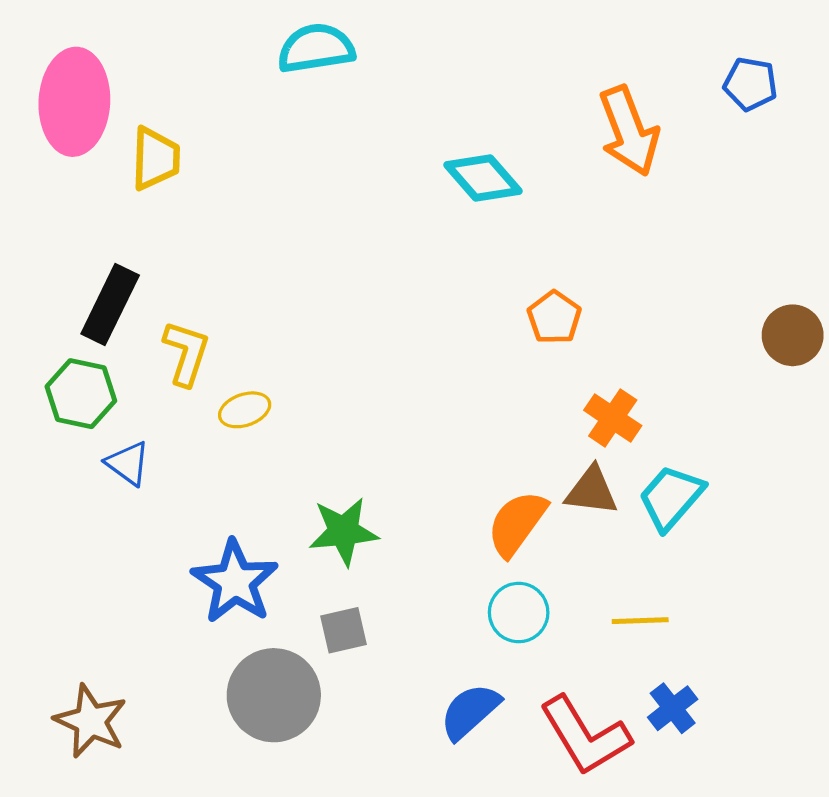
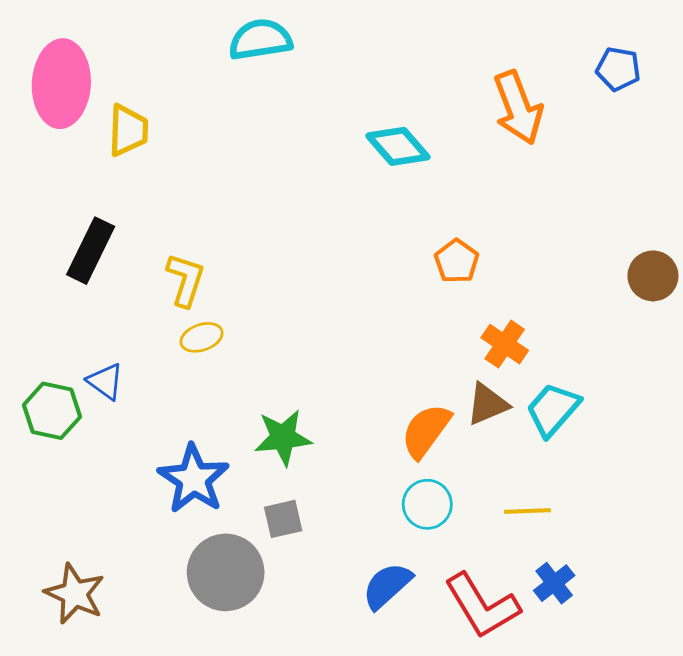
yellow L-shape: (186, 353) -> (186, 280), moved
green hexagon: (81, 394) -> (52, 411), moved
brown triangle: (592, 491) -> (487, 404), turned -30

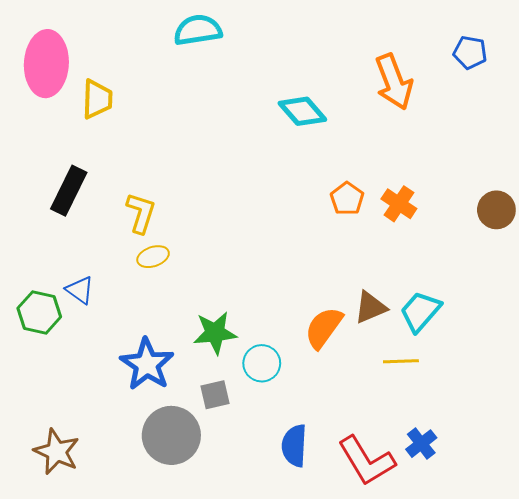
orange cross: (505, 344) -> (399, 204), moved
cyan circle: (427, 504) -> (262, 363), moved
yellow line: (527, 511) -> (401, 361), moved
blue semicircle: (387, 586) -> (294, 446), turned -45

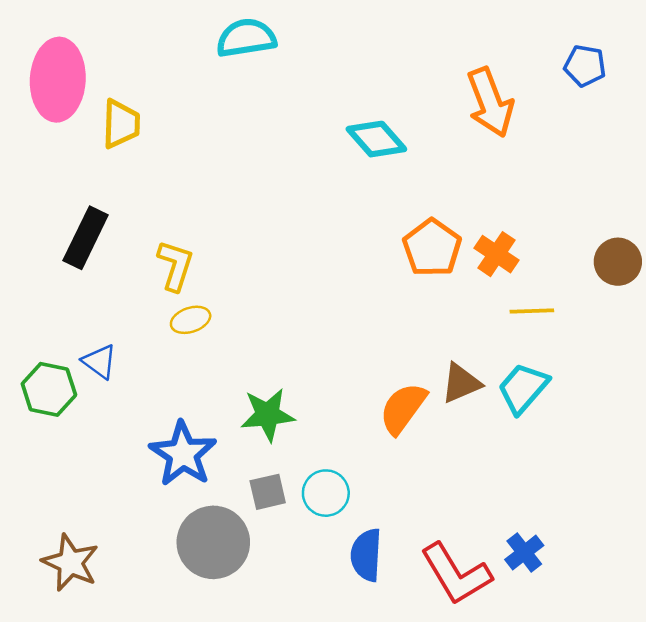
orange pentagon: (347, 199) -> (432, 248), size x1.4
yellow line: (401, 361) -> (532, 311), moved
cyan circle: (262, 363) -> (326, 493), moved

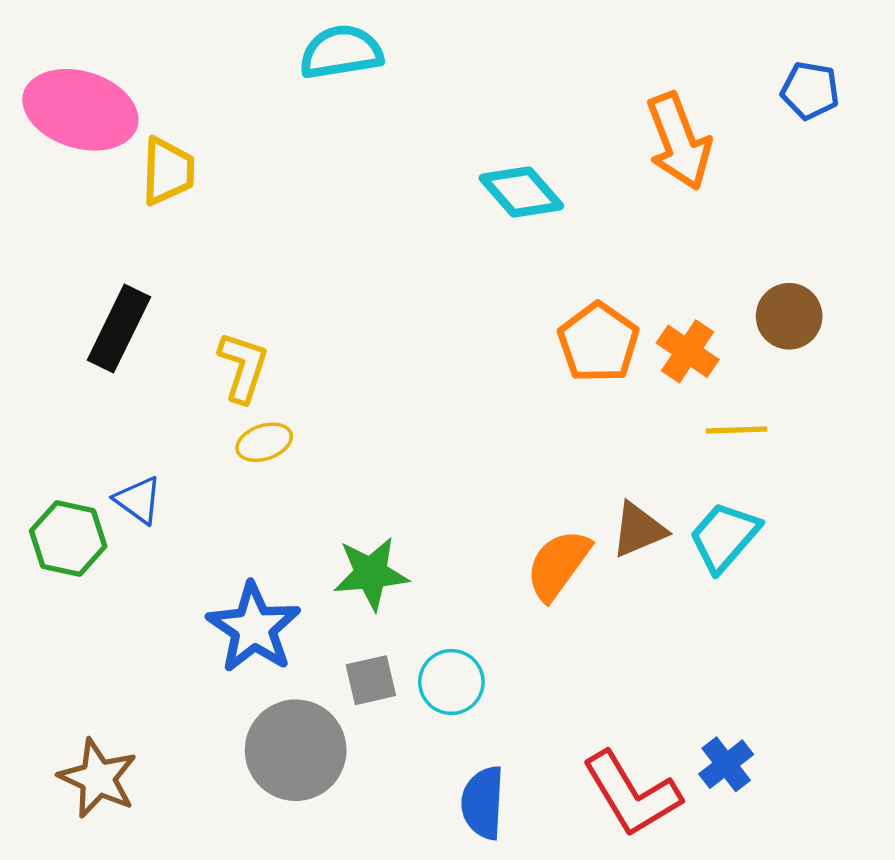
pink ellipse: (58, 80) -> (80, 110), turned -76
brown circle: (618, 262) -> (789, 316), moved
blue semicircle: (366, 555) -> (483, 803), moved

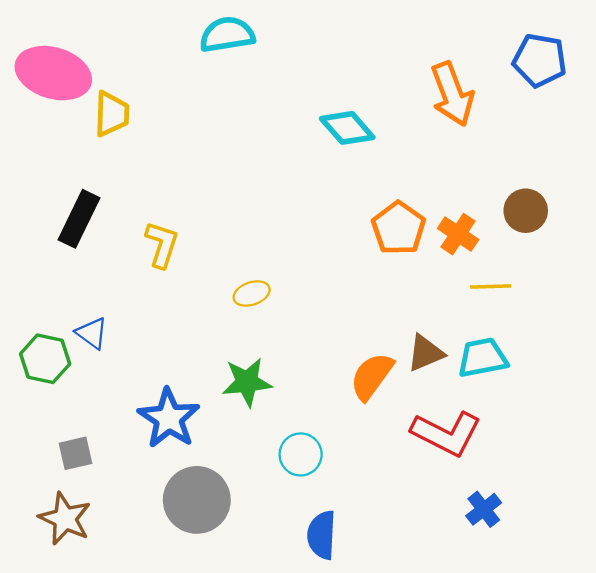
blue pentagon: (810, 91) -> (540, 60), size x1.4
yellow ellipse: (264, 442) -> (252, 293), moved
cyan trapezoid: (724, 537) -> (483, 358), turned 38
gray square: (371, 680) -> (75, 453), moved
red L-shape: (632, 794) -> (446, 433), moved, turned -32

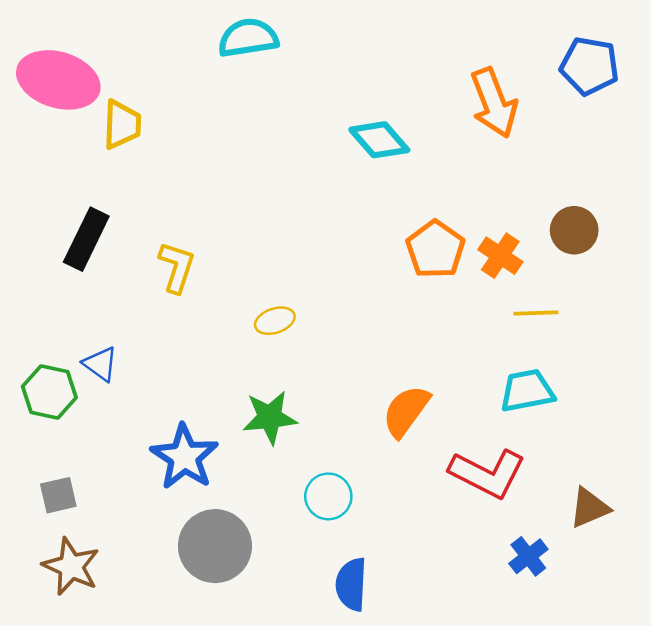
brown triangle: (425, 353) -> (589, 508), moved
gray square: (75, 453) -> (58, 495), moved

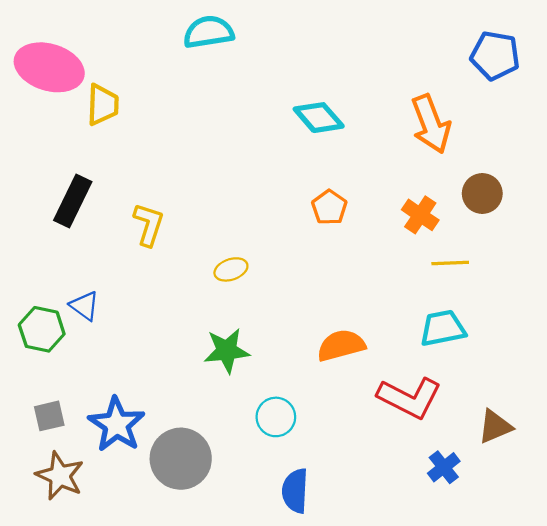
orange arrow: (494, 103) -> (431, 124), moved
orange pentagon: (435, 249) -> (329, 207), moved, size x0.7
orange semicircle: (406, 411) -> (341, 345), turned 39
blue star: (184, 457) -> (117, 424), moved

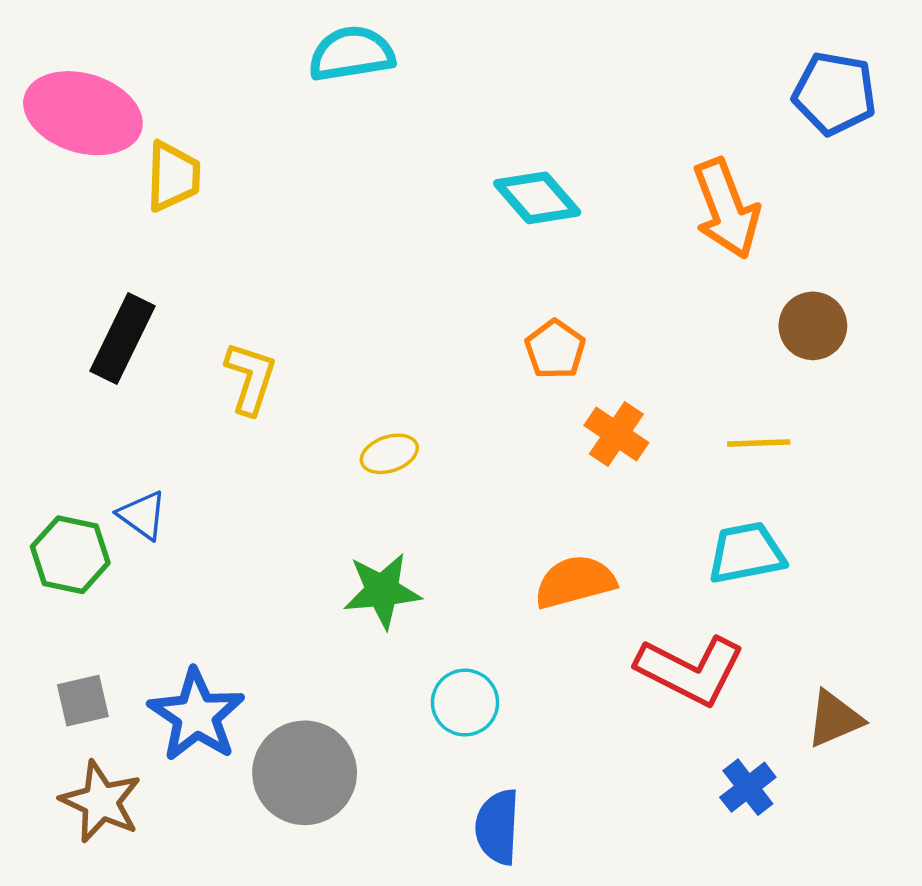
orange cross: (420, 215) -> (616, 434), moved

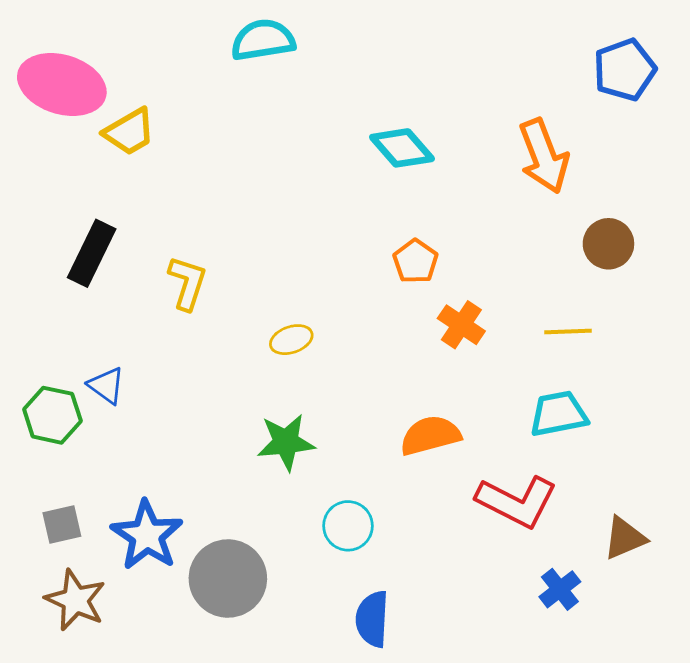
blue pentagon: (834, 93) -> (625, 70), turned -30
yellow trapezoid: (173, 176) -> (129, 132), turned 58

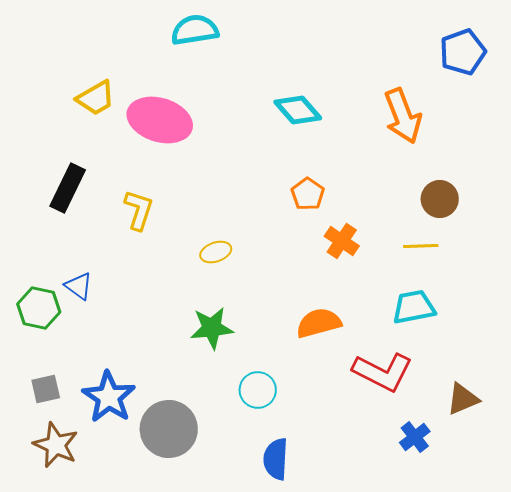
pink ellipse: (62, 85) -> (160, 120), moved
brown circle: (608, 244) -> (440, 199), moved

